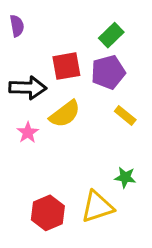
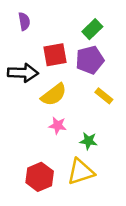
purple semicircle: (17, 26) -> (24, 21), moved
pink star: (28, 133) -> (58, 125), moved, turned -30
green star: (125, 177) -> (88, 141), moved

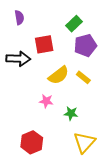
purple pentagon: (90, 60) -> (85, 45), moved
yellow semicircle: (54, 95) -> (59, 75), moved
yellow triangle: (81, 172) -> (84, 142), moved, turned -30

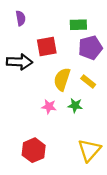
green rectangle: (74, 24) -> (78, 25), turned 42
yellow semicircle: (59, 75) -> (62, 79), turned 145
green star: (71, 113) -> (75, 106), moved

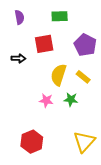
green rectangle: (78, 25) -> (60, 16), moved
purple pentagon: (90, 48) -> (85, 45), turned -30
black arrow: (19, 62) -> (18, 58), size x0.6

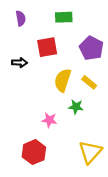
pink star: (46, 100) -> (49, 120), moved

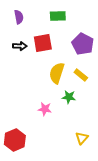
black arrow: (20, 63) -> (20, 46), moved
red hexagon: (34, 152) -> (15, 140), moved
yellow triangle: (90, 152) -> (82, 138), size x0.6

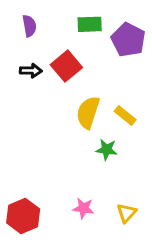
red square: (43, 43) -> (66, 66), turned -30
purple pentagon: (83, 44) -> (128, 40), moved
pink star: (45, 109) -> (83, 208), moved

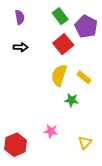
green rectangle: (90, 24) -> (60, 16), turned 56
red square: (66, 66) -> (63, 44), moved
pink star: (83, 208) -> (51, 131), moved

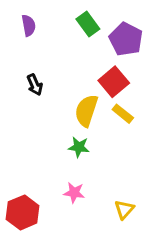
red square: (63, 44) -> (114, 82), moved
black arrow: (21, 47) -> (35, 85), moved, turned 64
green star: (72, 100) -> (79, 147), moved

